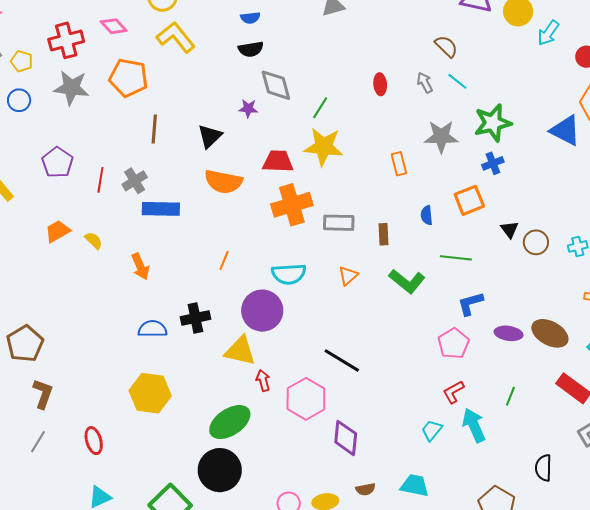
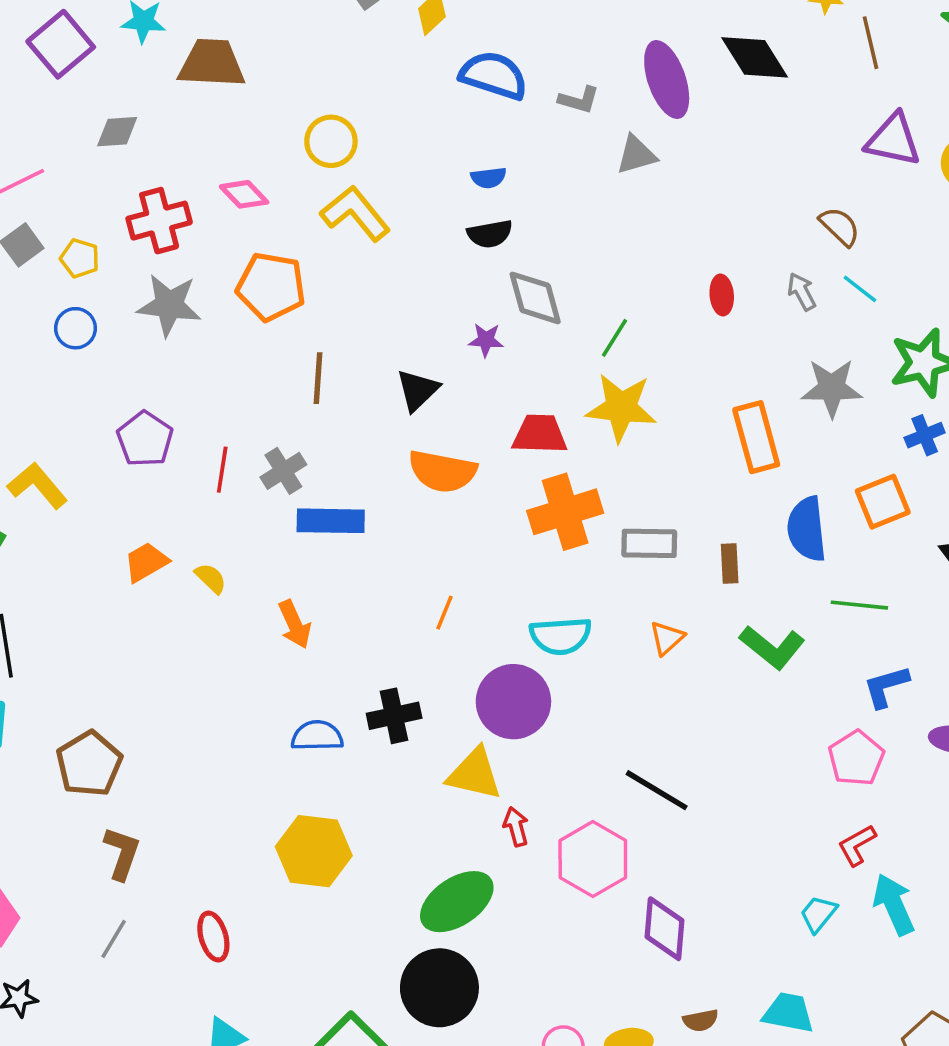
orange rectangle: (399, 164) -> (756, 437), size x1.6
blue semicircle: (427, 215) -> (807, 529), size x1.8

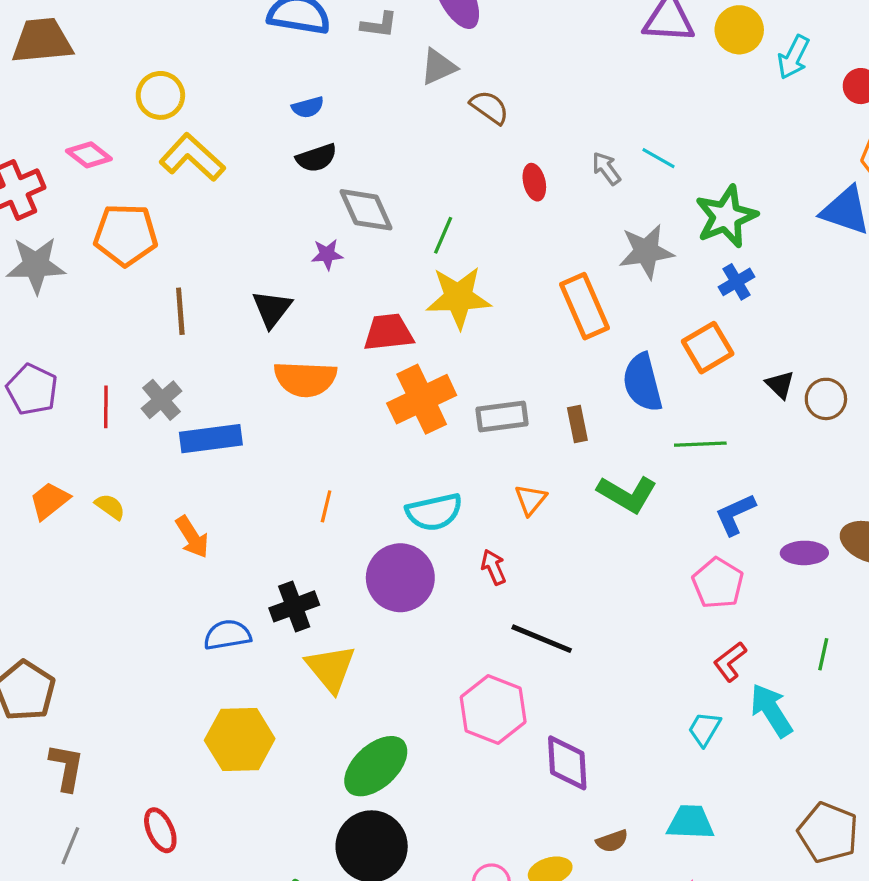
brown semicircle: (840, 226) -> (489, 107), moved
yellow triangle: (475, 774) -> (331, 668), moved, turned 46
red arrow: (516, 827) -> (494, 567), moved

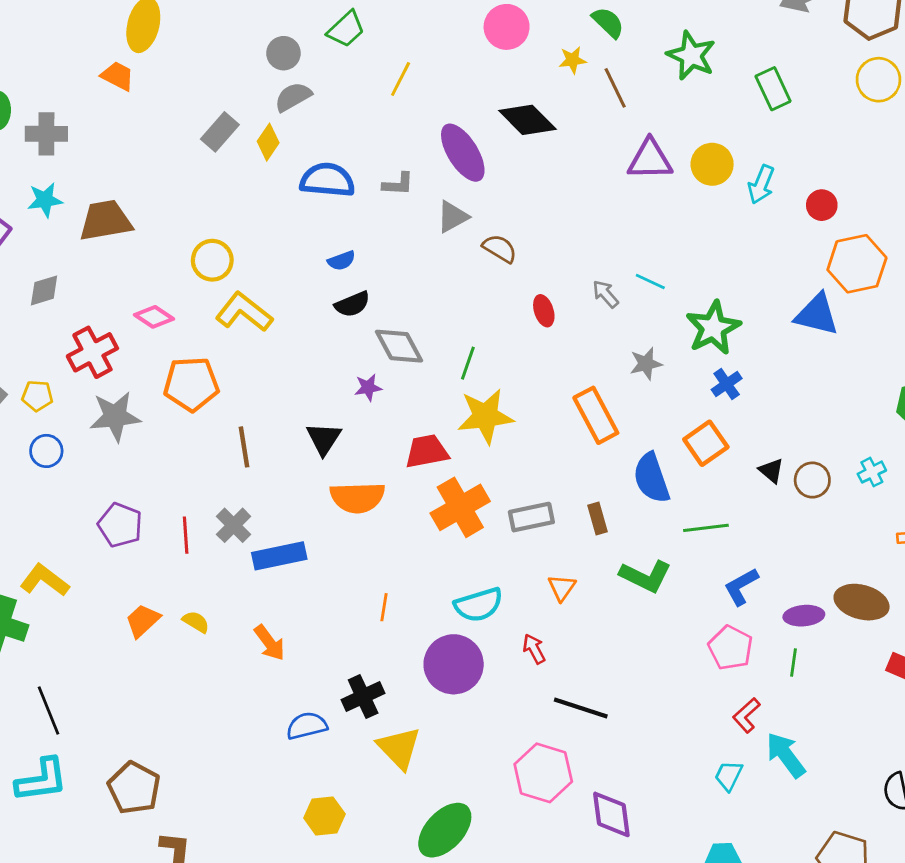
gray star: (646, 252) -> (646, 364), size x0.7
green line: (823, 654) -> (794, 662), moved
yellow hexagon: (240, 740) -> (324, 816), size x0.7

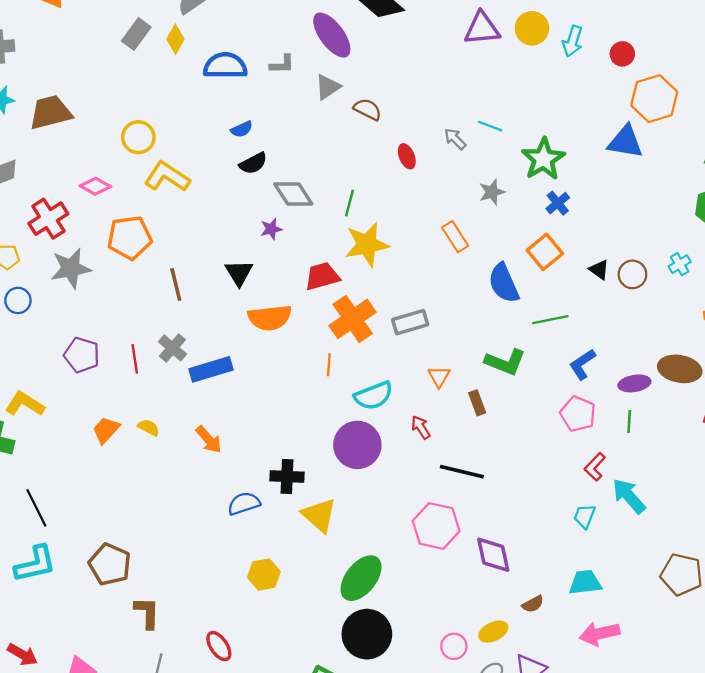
orange rectangle: (596, 415) -> (455, 237), size x0.7
brown rectangle: (597, 519) -> (477, 403), moved
orange line: (384, 607) -> (329, 365), moved
black cross: (363, 696) -> (287, 476), turned 32

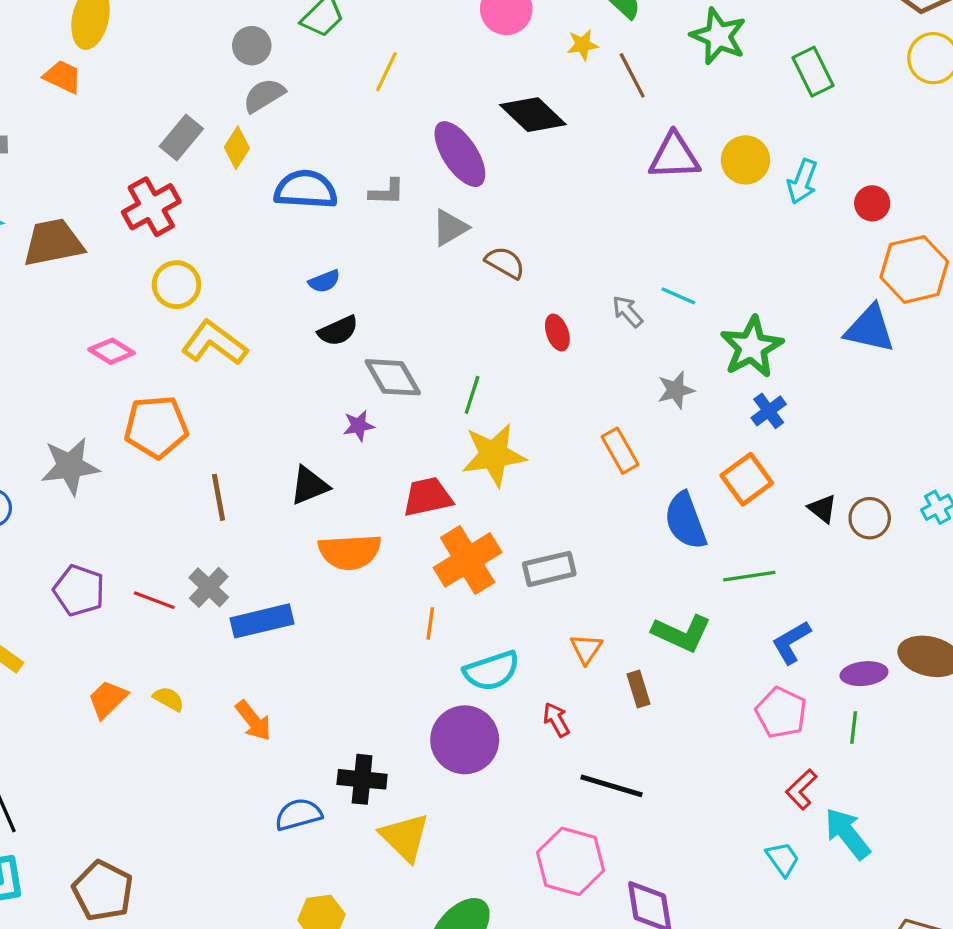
red cross: (48, 219) -> (151, 207), moved
black triangle: (239, 273) -> (309, 486), turned 36
red line: (135, 359) -> (154, 600), turned -64
cyan trapezoid: (585, 516) -> (783, 859), turned 120

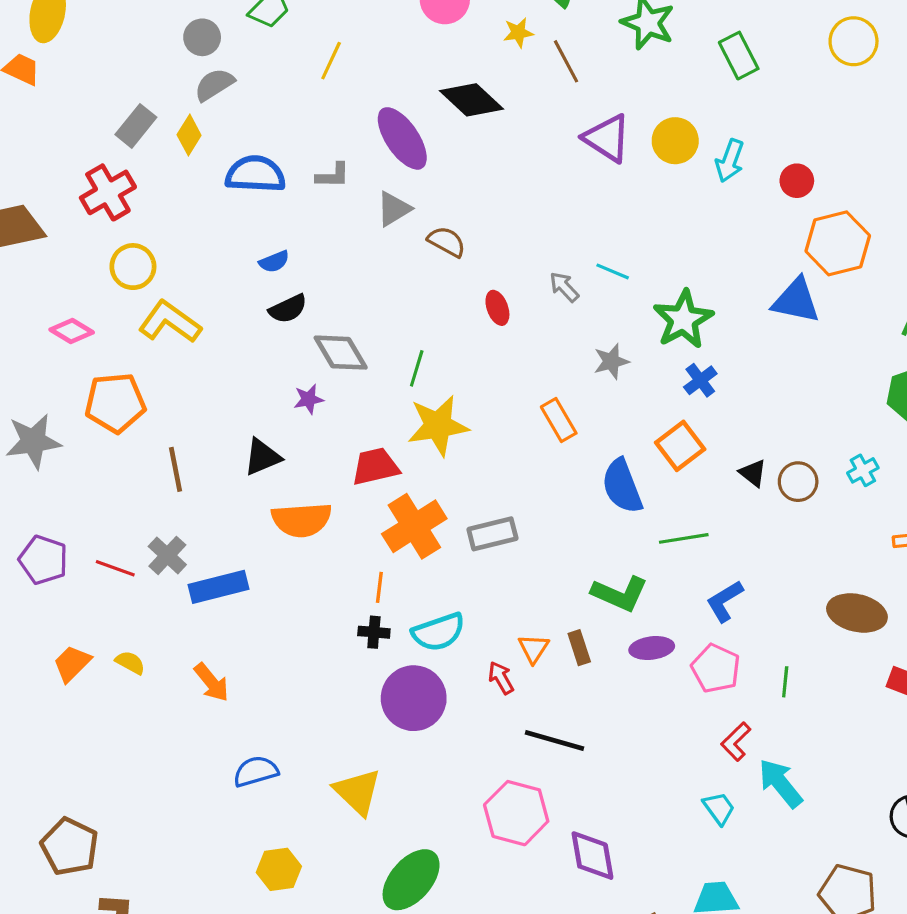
purple triangle: (674, 156) -> (607, 138), turned 36
orange triangle: (586, 649) -> (534, 649), moved
purple ellipse: (864, 674) -> (652, 648), moved
black cross: (362, 779) -> (374, 632), moved, size x0.7

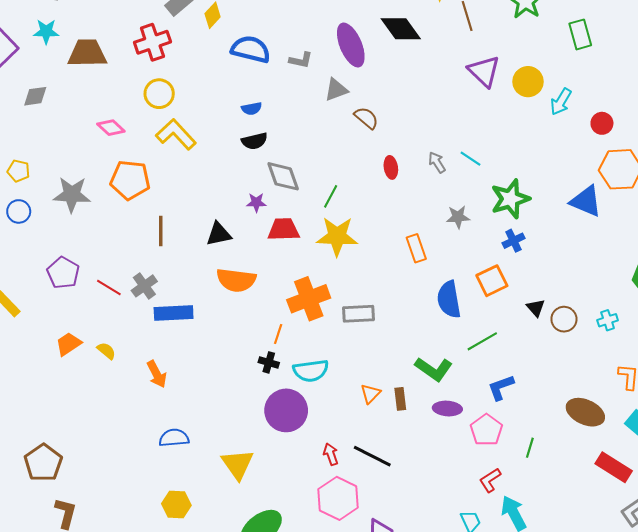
red trapezoid: (375, 466) -> (284, 229), moved
green line: (684, 538) -> (482, 341), turned -32
red arrow: (501, 678) -> (331, 454), moved

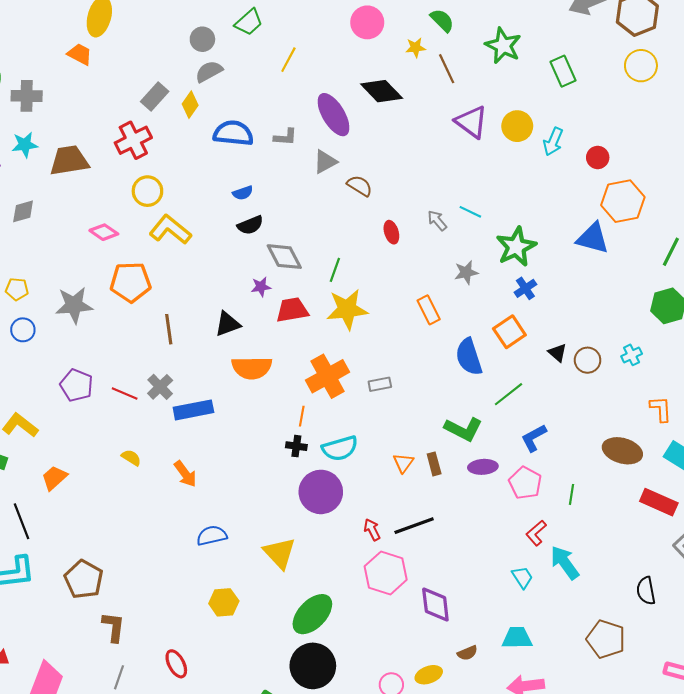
gray rectangle: (359, 314) -> (380, 384), size x0.7
orange trapezoid: (68, 344) -> (54, 478), moved
black line: (372, 456) -> (414, 526), turned -39

